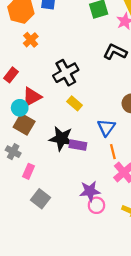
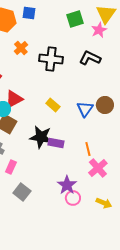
orange cross: (31, 40) -> (21, 48), moved
black cross: (66, 73) -> (51, 59), moved, turned 35
blue triangle: (106, 127) -> (85, 109), moved
purple star: (90, 191) -> (67, 185), turned -30

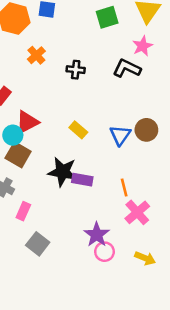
pink star: (99, 30) -> (142, 46), moved
black cross: (51, 59) -> (76, 70), size x0.6

